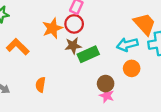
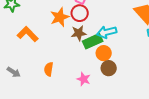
cyan arrow: (127, 45) -> (107, 32), moved
orange circle: (132, 68) -> (104, 53), moved
pink star: (107, 96) -> (84, 79), moved

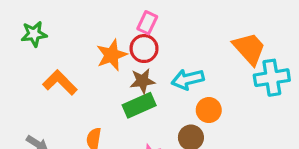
green rectangle: (93, 41) -> (139, 105), moved
orange circle: (104, 53) -> (209, 110), moved

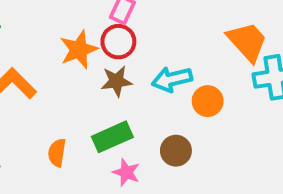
green rectangle: (139, 105) -> (112, 137), moved
orange circle: (209, 110) -> (208, 101), moved

